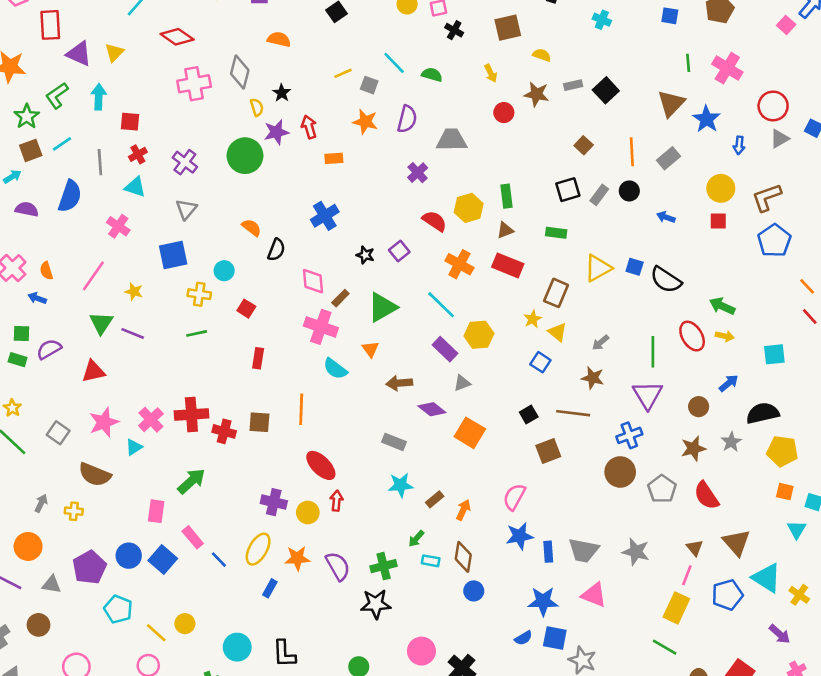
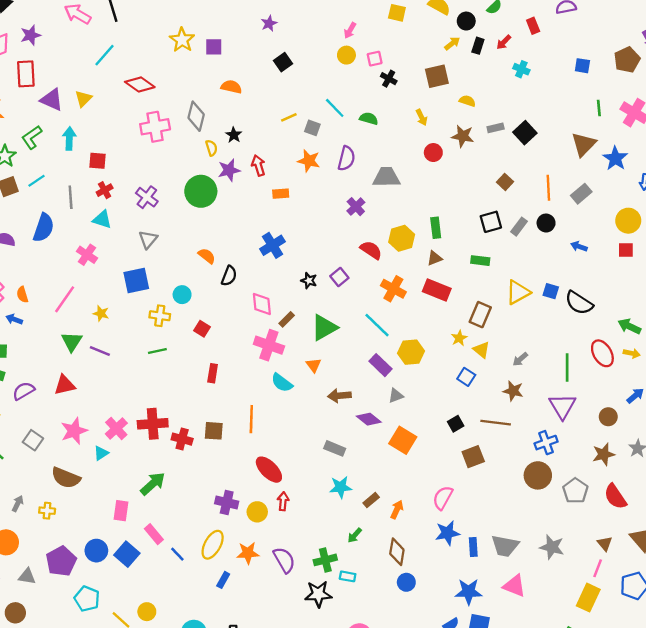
purple semicircle: (49, 349) -> (24, 391), moved
cyan rectangle: (431, 561) -> (348, 576), moved

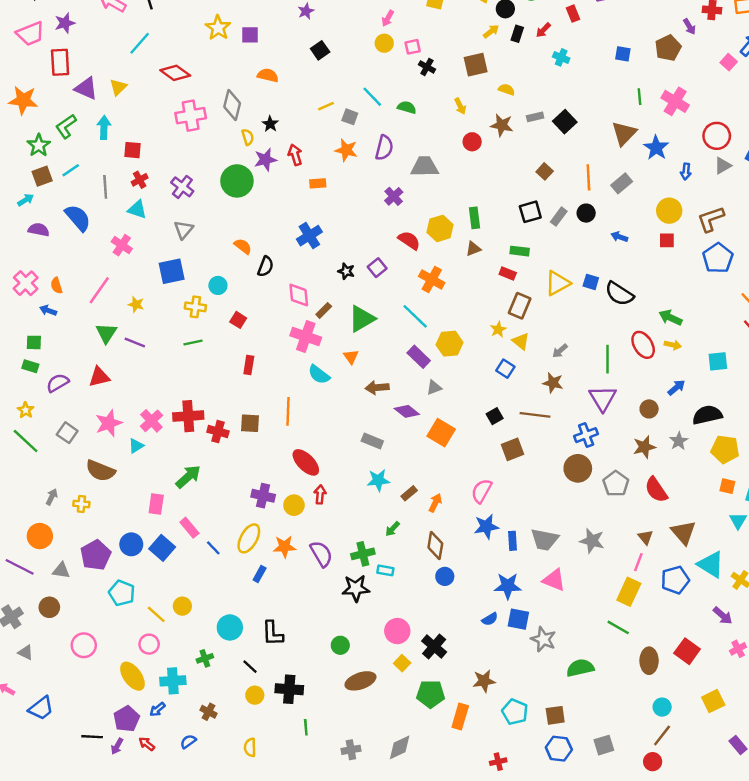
blue semicircle: (44, 228) -> (78, 218), turned -60
red rectangle: (437, 290) -> (508, 274), moved, size x0.6

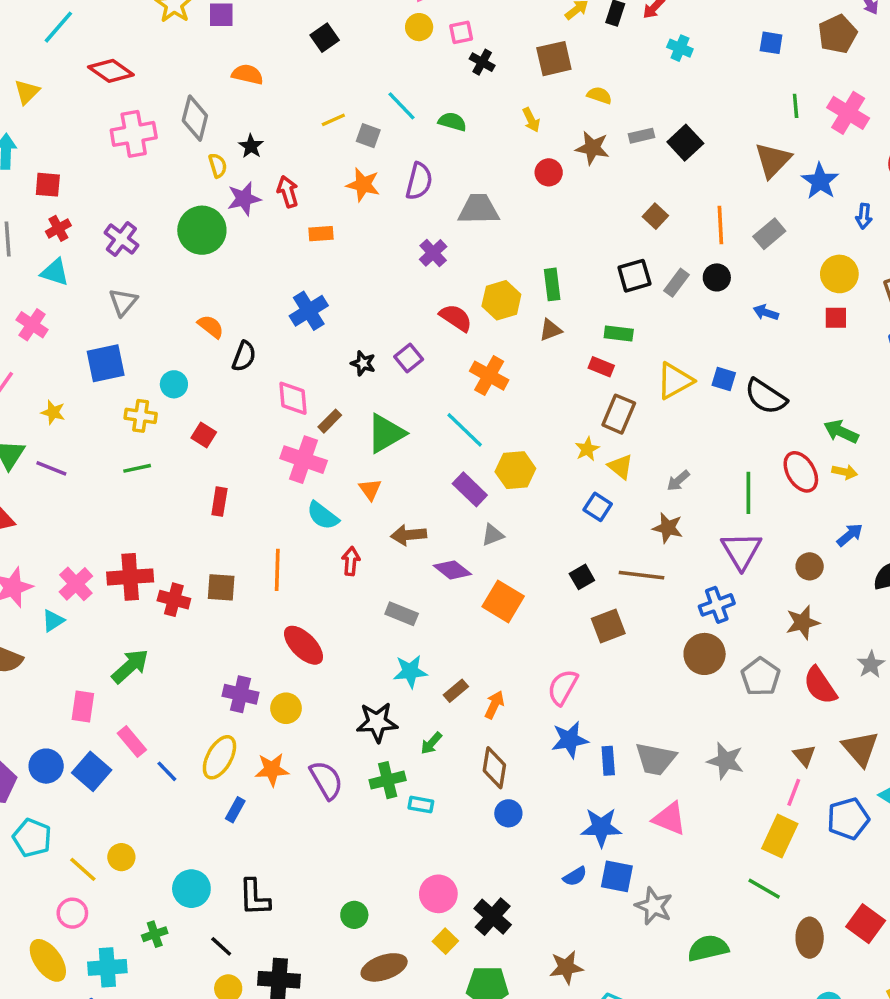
gray star: (679, 441) -> (871, 664), moved
red arrow: (320, 494) -> (351, 561), moved
black star: (356, 588) -> (377, 722), moved

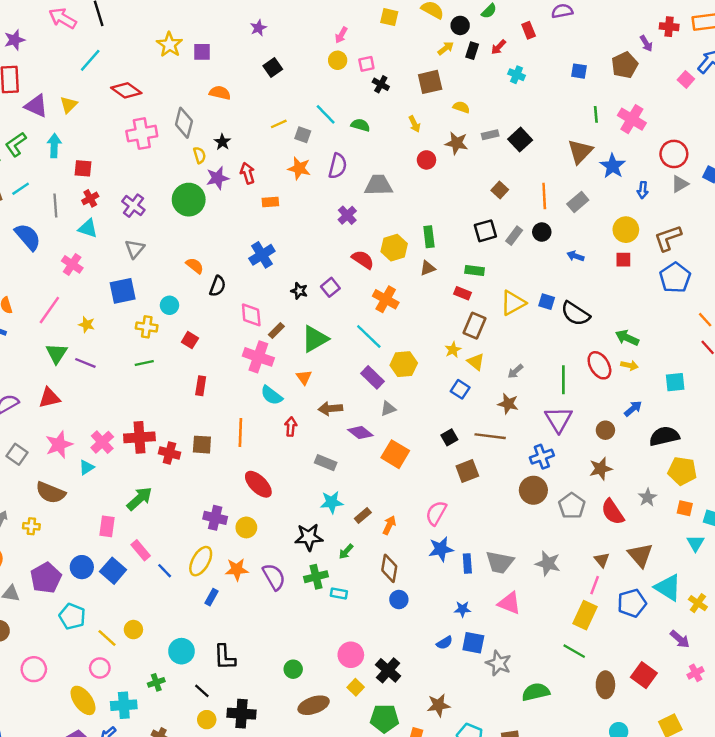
blue star: (601, 827) -> (463, 609), size x0.6

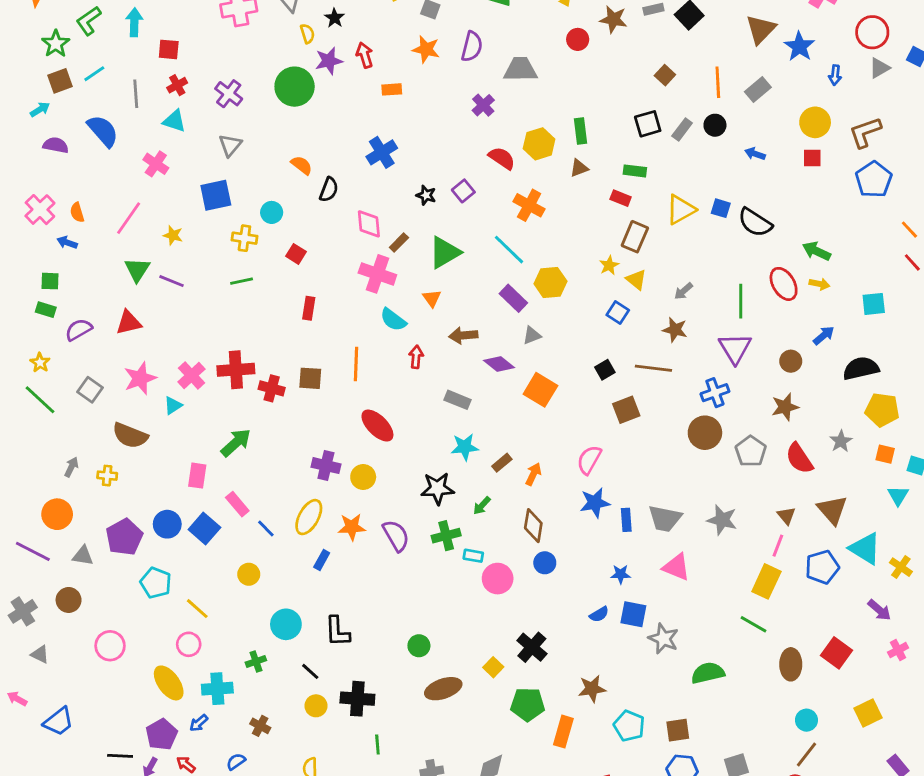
yellow circle: (133, 630) -> (249, 574), moved
pink circle: (351, 655) -> (498, 579), moved

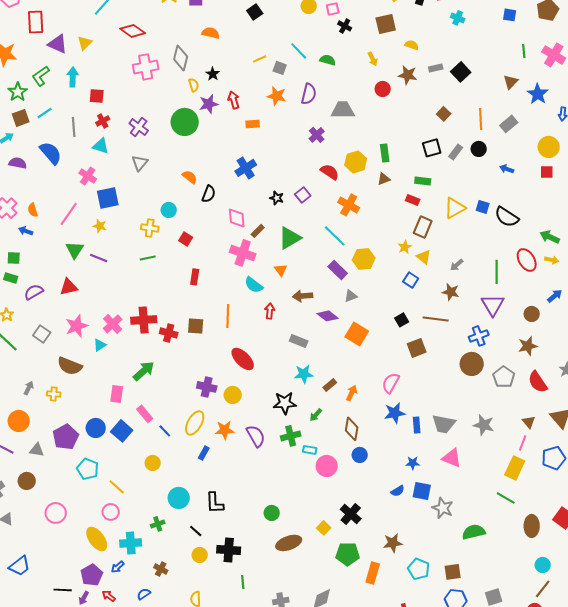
brown triangle: (761, 29) -> (511, 82), size x0.7
blue square: (216, 195) -> (108, 198), moved

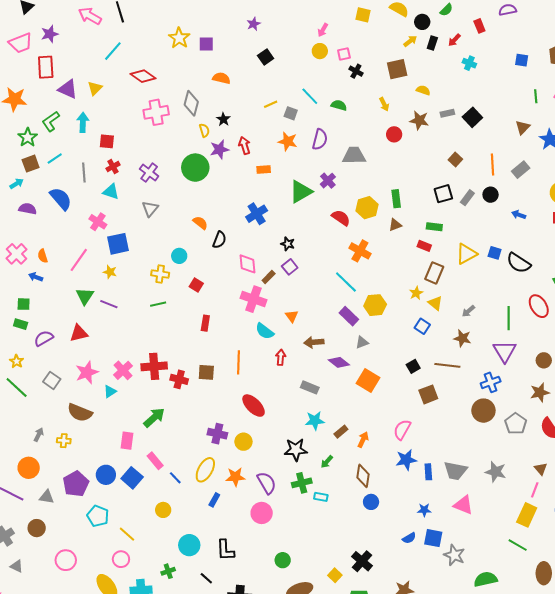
purple square: (303, 195) -> (290, 267), moved
green triangle: (290, 238) -> (301, 192), moved
pink circle: (327, 466) -> (262, 513), moved

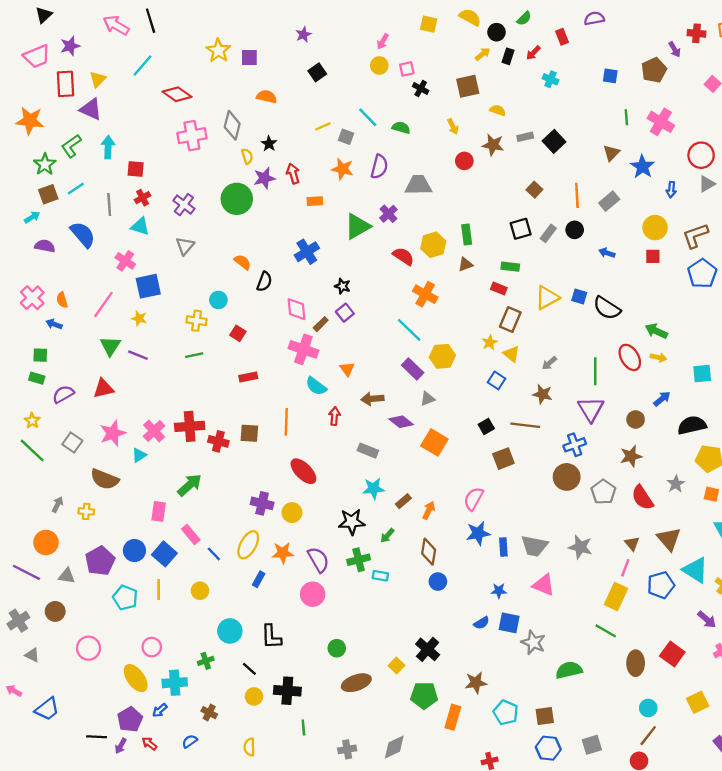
yellow triangle: (95, 88) -> (98, 79), moved
red rectangle: (205, 323) -> (248, 377), turned 70
yellow line: (127, 534) -> (159, 590), moved, turned 48

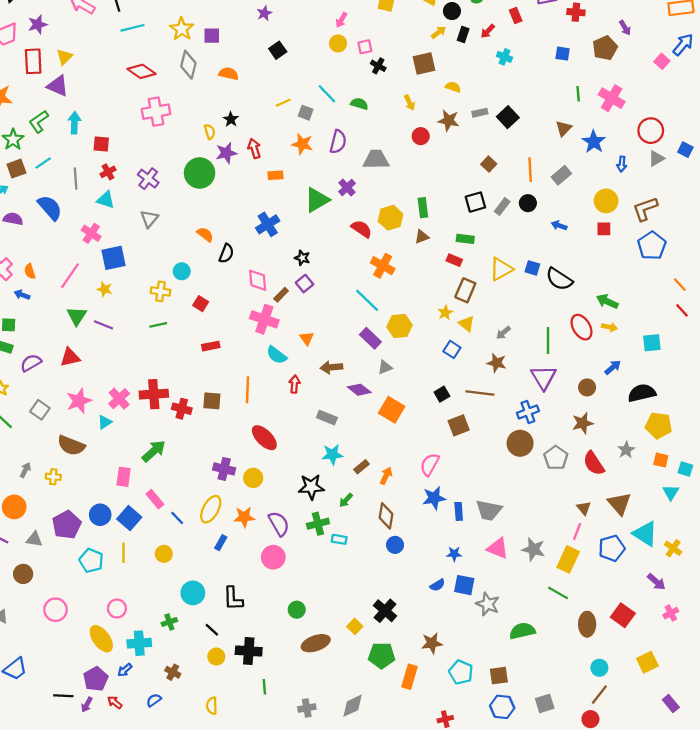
red cross: (696, 33) -> (576, 12), moved
cyan line: (143, 66) -> (133, 28), moved, turned 35
gray diamond: (232, 125) -> (188, 65), moved
gray star: (580, 547) -> (533, 549), moved

